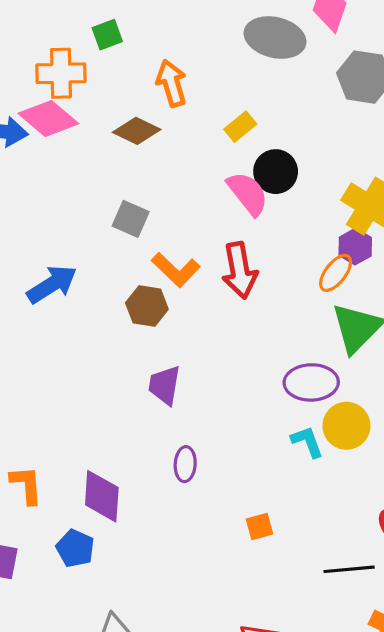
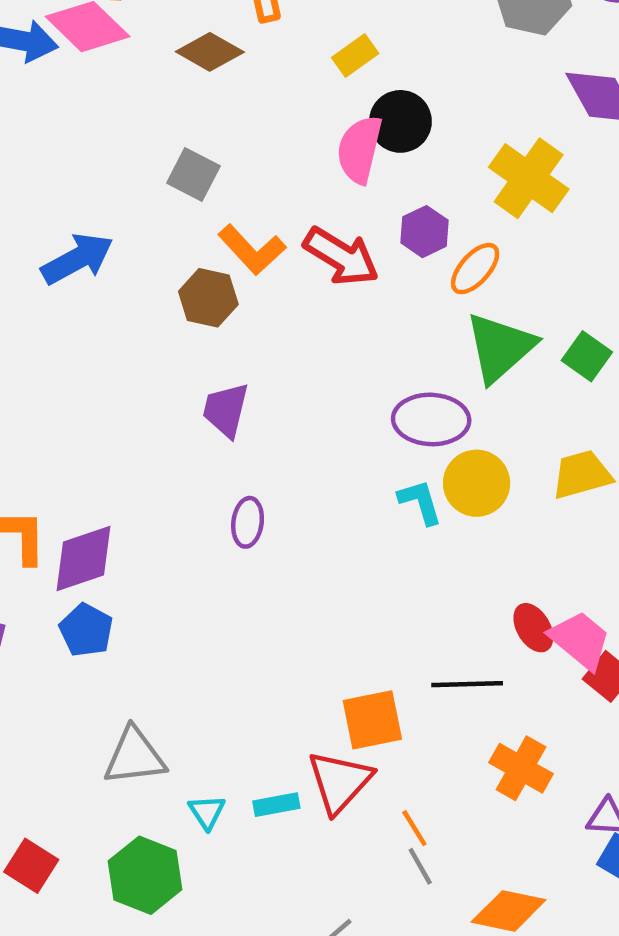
pink semicircle: (248, 193) -> (359, 149), turned -132
purple hexagon: (355, 247) -> (425, 232), moved
red arrow: (240, 270) -> (341, 256), turned -52
purple diamond: (102, 496) -> (83, 559), moved, turned 64
orange square: (260, 527) -> (372, 720), moved, size x1.6

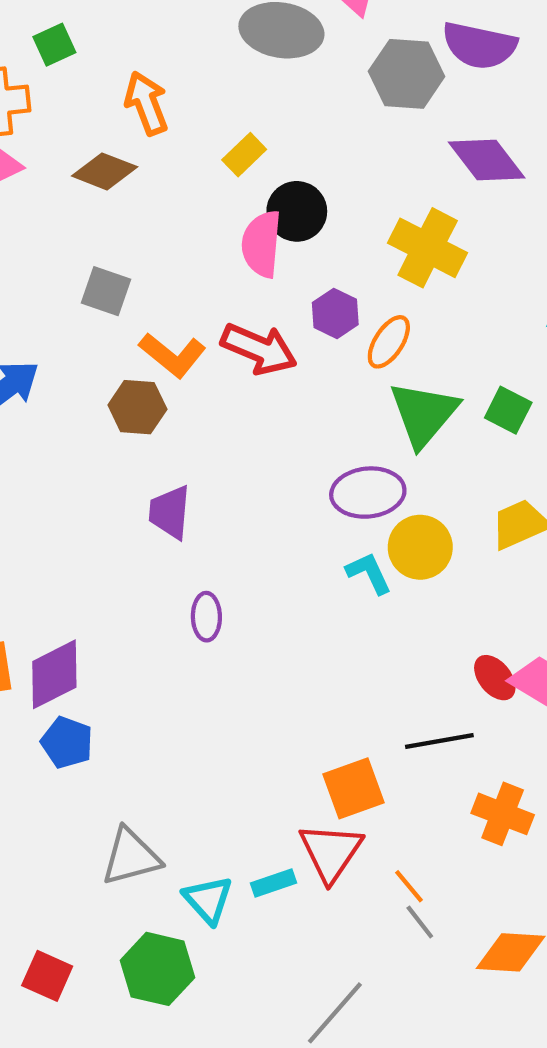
cyan triangle: (207, 812) -> (208, 900), size x1.4

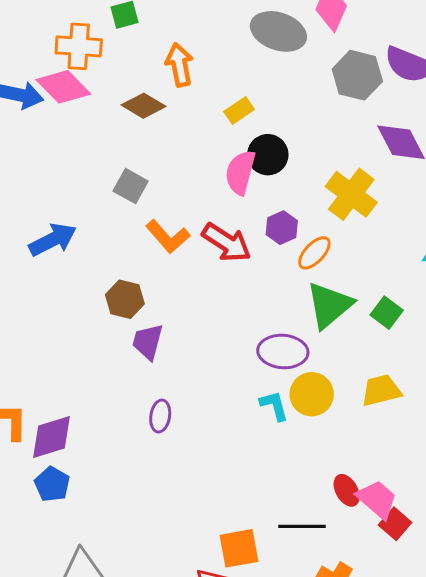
brown hexagon: (137, 407) -> (125, 299), moved

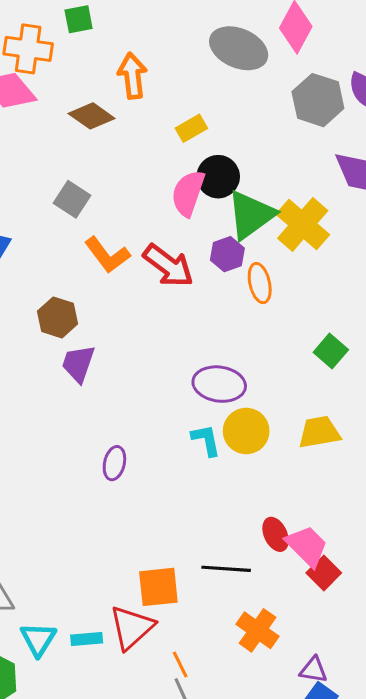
orange ellipse: (314, 253) -> (260, 283), turned -60
green triangle: (329, 305) -> (251, 215), moved
purple ellipse: (160, 416) -> (114, 463), moved

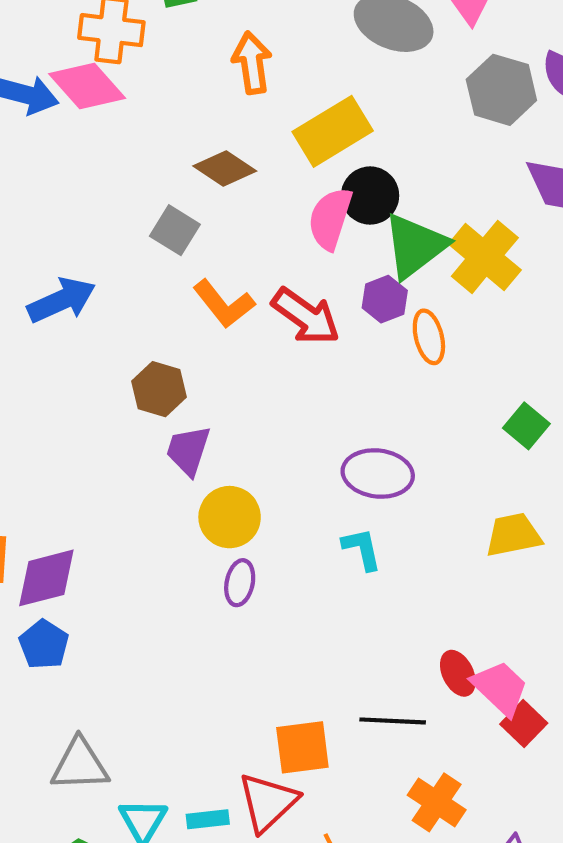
brown diamond: (92, 116) -> (225, 169), moved
yellow rectangle: (191, 128) -> (333, 131), size x1.8
yellow circle: (246, 431) -> (230, 517), moved

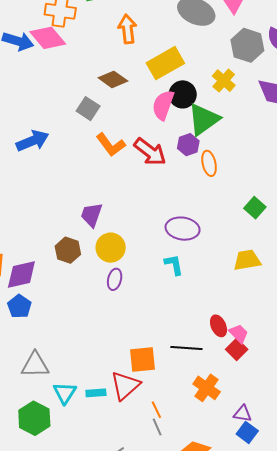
yellow cross: (485, 257) -> (224, 81), moved, size x0.7
brown hexagon: (159, 389) -> (68, 250), moved
pink trapezoid: (500, 688) -> (239, 334), size x0.7
red square: (524, 724) -> (237, 349), moved

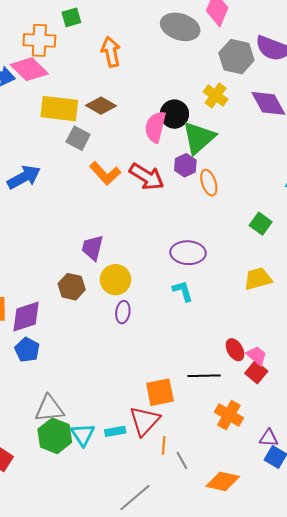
yellow rectangle: (165, 63) -> (59, 109), moved, turned 42
orange line: (156, 410) -> (164, 445), moved, turned 36
green hexagon: (34, 418) -> (55, 436), moved

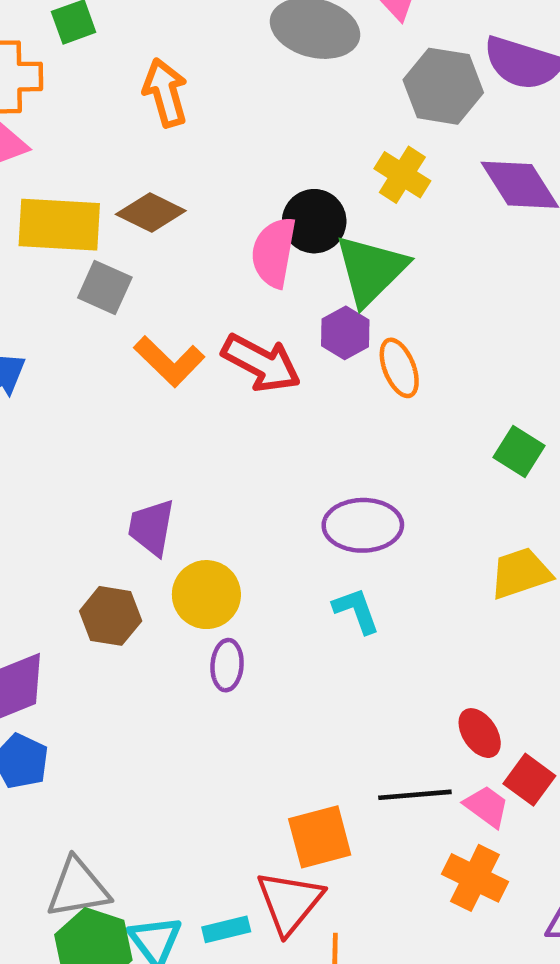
pink trapezoid: (257, 356) -> (487, 806), moved

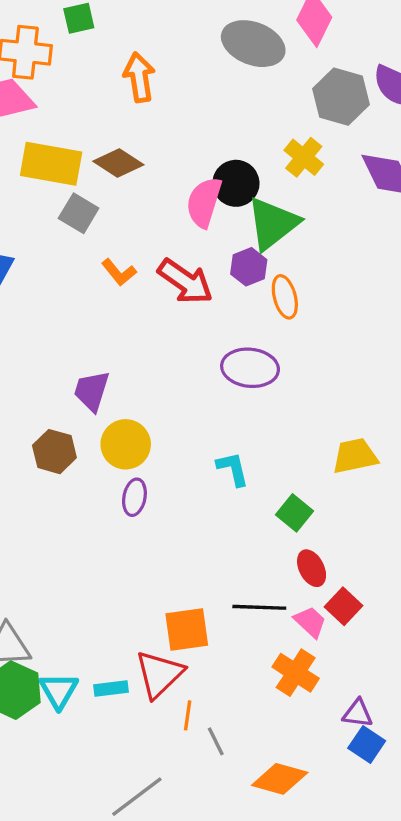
orange L-shape: (169, 361) -> (119, 272), size x0.7
green square: (519, 451) -> (294, 513), moved
purple ellipse: (363, 525) -> (250, 368), moved

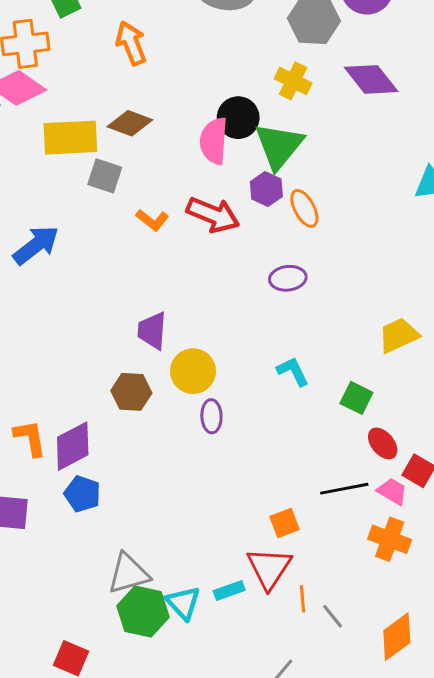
purple ellipse: (250, 368) -> (288, 278), size x0.7
orange square: (187, 630) -> (284, 523), size x0.7
orange diamond: (280, 779) -> (397, 637), turned -39

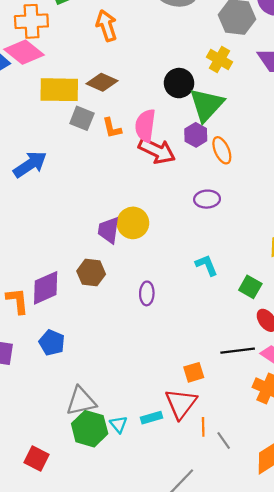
pink semicircle: (214, 141) -> (145, 126), moved
orange L-shape: (152, 220) -> (112, 128), moved, turned 35
yellow circle: (193, 371) -> (133, 223), moved
purple diamond: (73, 446) -> (46, 288), moved
cyan triangle: (183, 603) -> (118, 424), size x0.7

